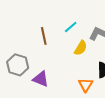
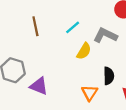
brown line: (44, 36) -> (35, 26), moved

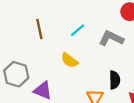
yellow semicircle: (84, 51) -> (69, 60), moved, turned 96

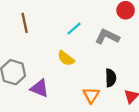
brown line: (39, 29) -> (25, 23), moved

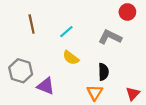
cyan line: (74, 29) -> (66, 32), moved
black semicircle: (111, 78) -> (103, 72), moved

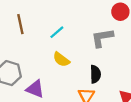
gray L-shape: (110, 37) -> (102, 38), turned -35

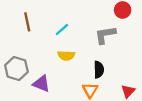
yellow semicircle: (61, 59) -> (66, 56), turned -35

